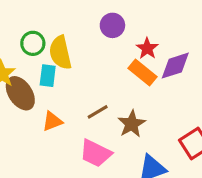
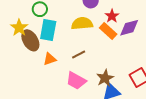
yellow semicircle: (60, 53) -> (82, 23), moved, turned 95
cyan rectangle: (48, 76) -> (48, 30), size x1.5
brown star: (132, 124) -> (105, 78), moved

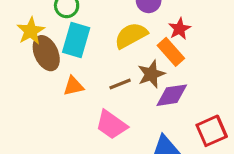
yellow semicircle: (82, 23) -> (131, 35), turned -30
purple diamond: (129, 28) -> (172, 95), moved
brown star: (105, 78) -> (151, 74), moved

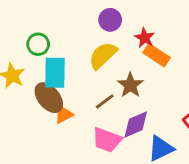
orange rectangle: (171, 52) -> (157, 55), moved
brown ellipse: (46, 53) -> (49, 98), moved
purple diamond: (172, 95) -> (136, 124), moved

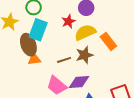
red star: (145, 38) -> (68, 21), moved
yellow semicircle: (103, 55) -> (85, 32), moved

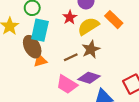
orange rectangle: (108, 41) -> (114, 20), moved
purple diamond: (79, 82) -> (89, 78), turned 30

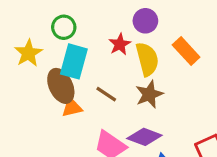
yellow semicircle: (88, 26) -> (147, 59), turned 105
brown line: (71, 57) -> (106, 94), moved, turned 56

